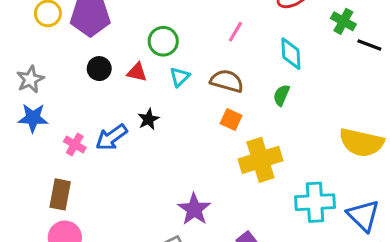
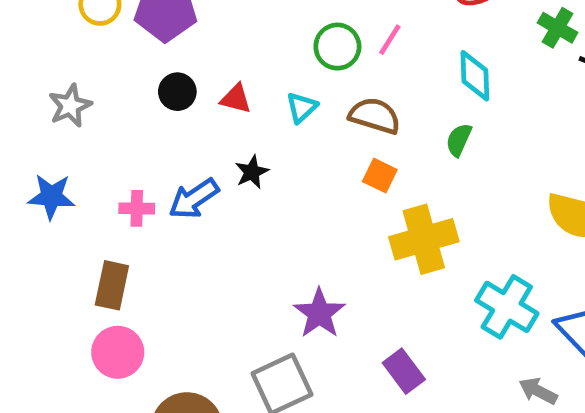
green circle: (163, 41) -> (337, 47), moved
blue star: (33, 118) -> (51, 196), moved
pink cross: (75, 145) -> (137, 208), turned -30
cyan cross: (315, 202) -> (507, 307), turned 33

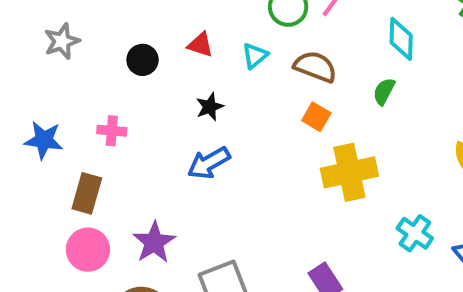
black circle: (177, 92) -> (143, 60), moved
blue star: (51, 196) -> (44, 140), moved
blue arrow: (194, 199) -> (209, 163), moved
cyan cross: (507, 307) -> (415, 233), size x0.7
purple star: (319, 313) -> (154, 242), moved

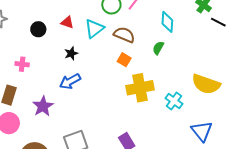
cyan triangle: (255, 56) -> (94, 29), size x1.5
cyan cross: (415, 233) -> (174, 101), moved
purple star: (154, 242) -> (43, 106), moved

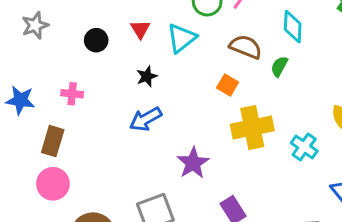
red triangle: (67, 22) -> (140, 29), turned 40
brown semicircle: (124, 35) -> (246, 47), moved
purple star: (43, 106) -> (193, 163), moved

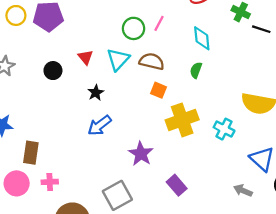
brown semicircle: (246, 47) -> (152, 61), moved
pink cross: (72, 94) -> (50, 182), moved
pink circle: (53, 184) -> (17, 183), moved

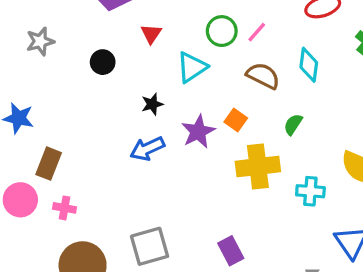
red triangle: (85, 57) -> (151, 34), moved
brown semicircle: (152, 61) -> (263, 76), moved
green semicircle: (196, 70) -> (293, 124), moved
cyan cross: (224, 129) -> (310, 191), turned -36
purple star: (141, 154) -> (198, 132), moved

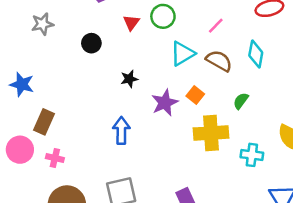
green circle: (222, 31) -> (163, 16), moved
cyan triangle: (192, 67) -> (183, 54), moved
blue arrow: (147, 149) -> (121, 131), moved, turned 112

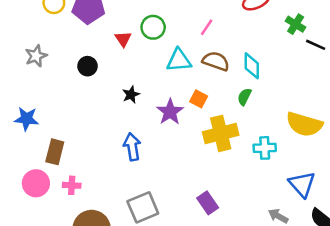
cyan triangle: (183, 54) -> (179, 60), turned 36
cyan diamond: (256, 54) -> (252, 66), moved

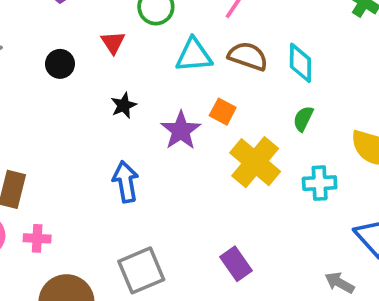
red triangle: (123, 39) -> (113, 43), moved
green semicircle: (244, 97) -> (303, 119), moved
yellow cross: (221, 133) -> (255, 162), turned -36

